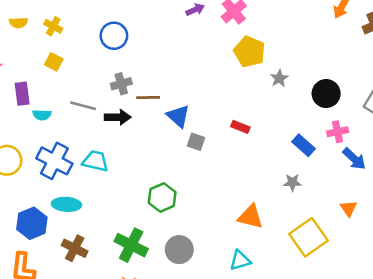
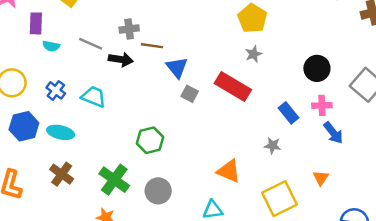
gray star: (279, 78) -> (254, 54), moved
red rectangle: (240, 127) -> (233, 86), size x2.0
blue cross: (54, 161) -> (56, 90), size x0.6
blue hexagon: (32, 223) -> (24, 126), moved

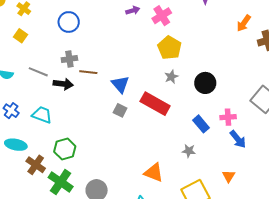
blue triangle: (177, 67) -> (120, 84), moved
black circle: (317, 68) -> (205, 83), moved
green hexagon: (150, 140) -> (65, 149), moved
brown cross: (62, 174) -> (36, 165), moved

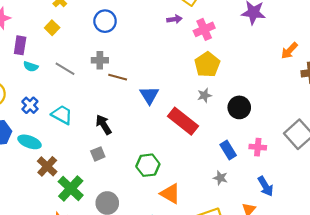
black arrow: (63, 84) -> (104, 125), moved, turned -138
gray square: (120, 110) -> (98, 154), moved, turned 32
blue arrow: (238, 139) -> (266, 186), moved
green hexagon: (65, 149) -> (148, 165), moved
gray star: (189, 151) -> (220, 178), moved

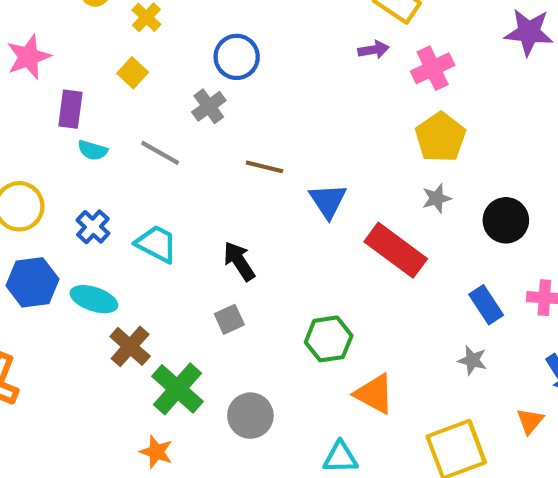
gray cross: (100, 60) -> (209, 106), moved, turned -35

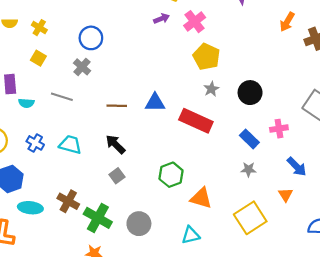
brown line: (264, 167) -> (117, 106), moved
blue triangle: (328, 201) -> (155, 103), turned -45
cyan ellipse: (94, 299) -> (30, 208), moved

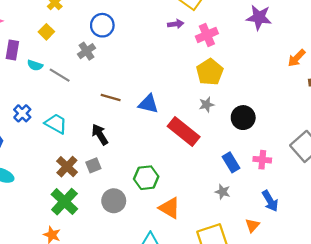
cyan semicircle: (26, 103) -> (35, 65), moved
brown cross: (68, 201) -> (67, 167), moved
gray circle: (139, 224) -> (114, 201), moved

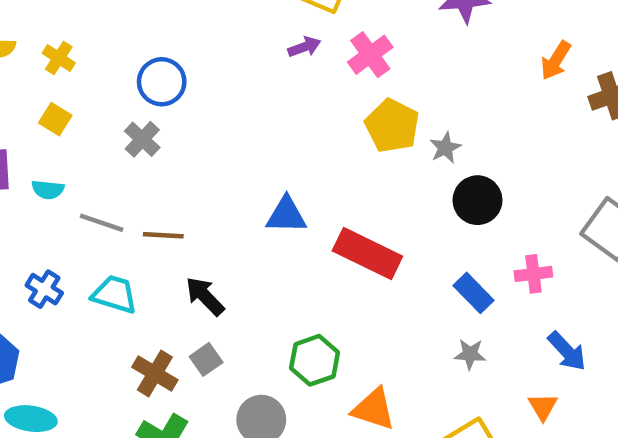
gray line: (60, 75) -> (102, 223), moved
brown line: (111, 97) -> (163, 235), moved
gray star: (207, 105) -> (445, 148), moved

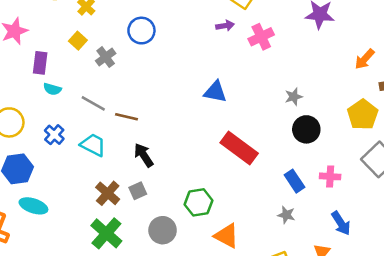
yellow pentagon: (392, 126) -> (363, 115), moved
gray cross: (142, 139) -> (106, 57), moved
cyan semicircle: (48, 190) -> (52, 89), moved
blue triangle: (286, 215) -> (215, 92), moved

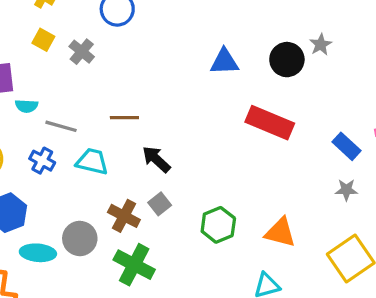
gray line: (93, 103) -> (61, 126), moved
black circle: (306, 129) -> (287, 60), moved
green hexagon: (198, 202) -> (218, 225), moved
gray circle: (163, 230) -> (80, 238), moved

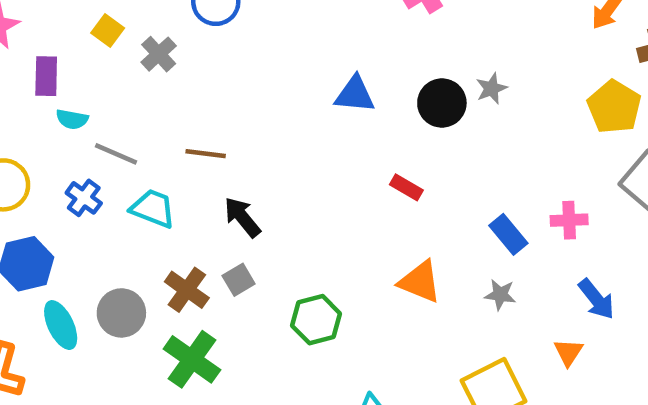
red rectangle: (270, 123) -> (406, 187), size x0.5
orange triangle: (280, 232) -> (420, 282), moved
cyan ellipse: (38, 253) -> (61, 325), turned 52

